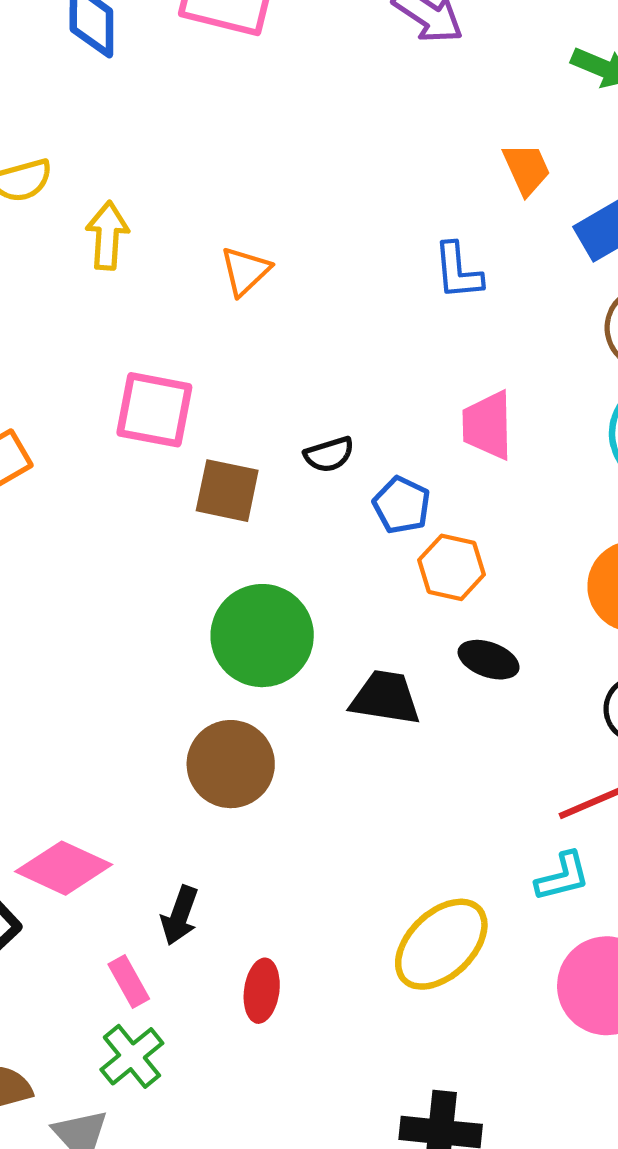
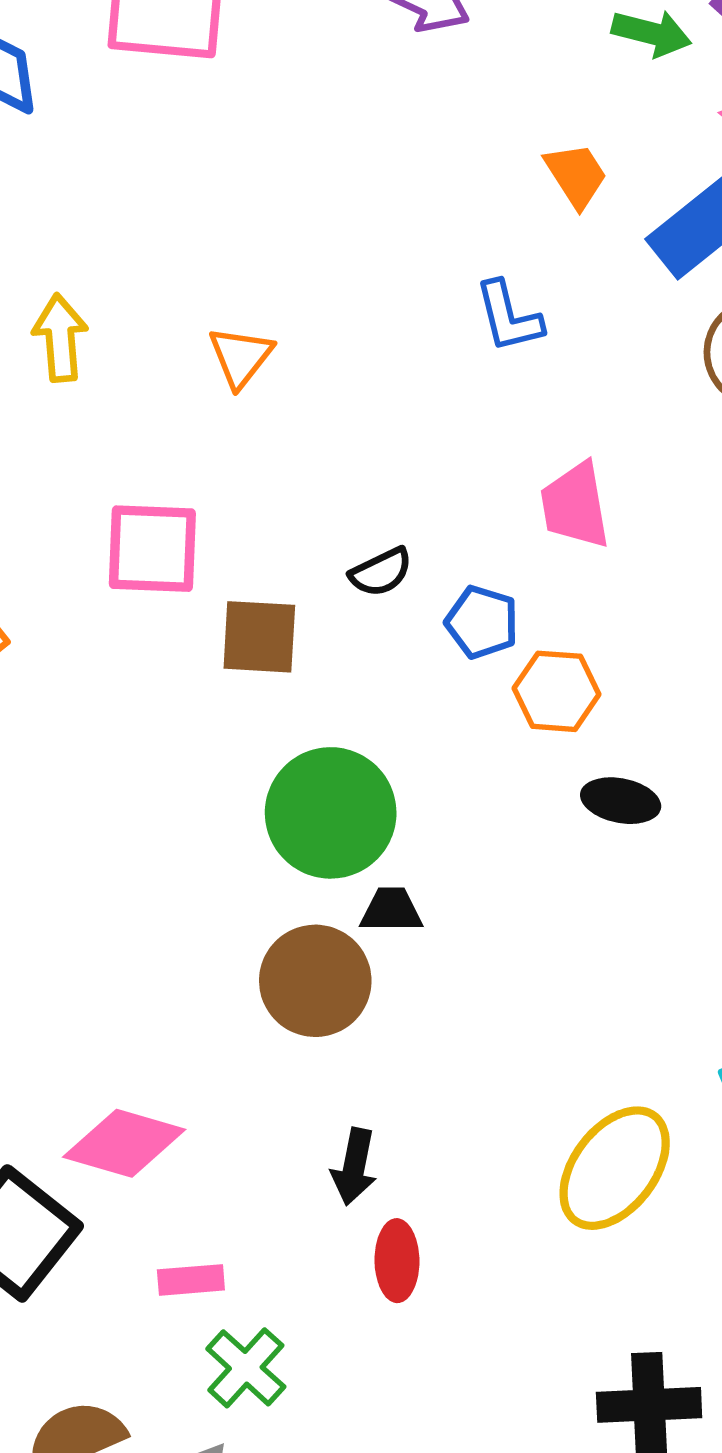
black trapezoid: (385, 698) -> (391, 910), moved, size x0.7
black arrow: (180, 915) -> (354, 1167), moved
pink rectangle: (129, 982) -> (191, 1280), moved, turned -57

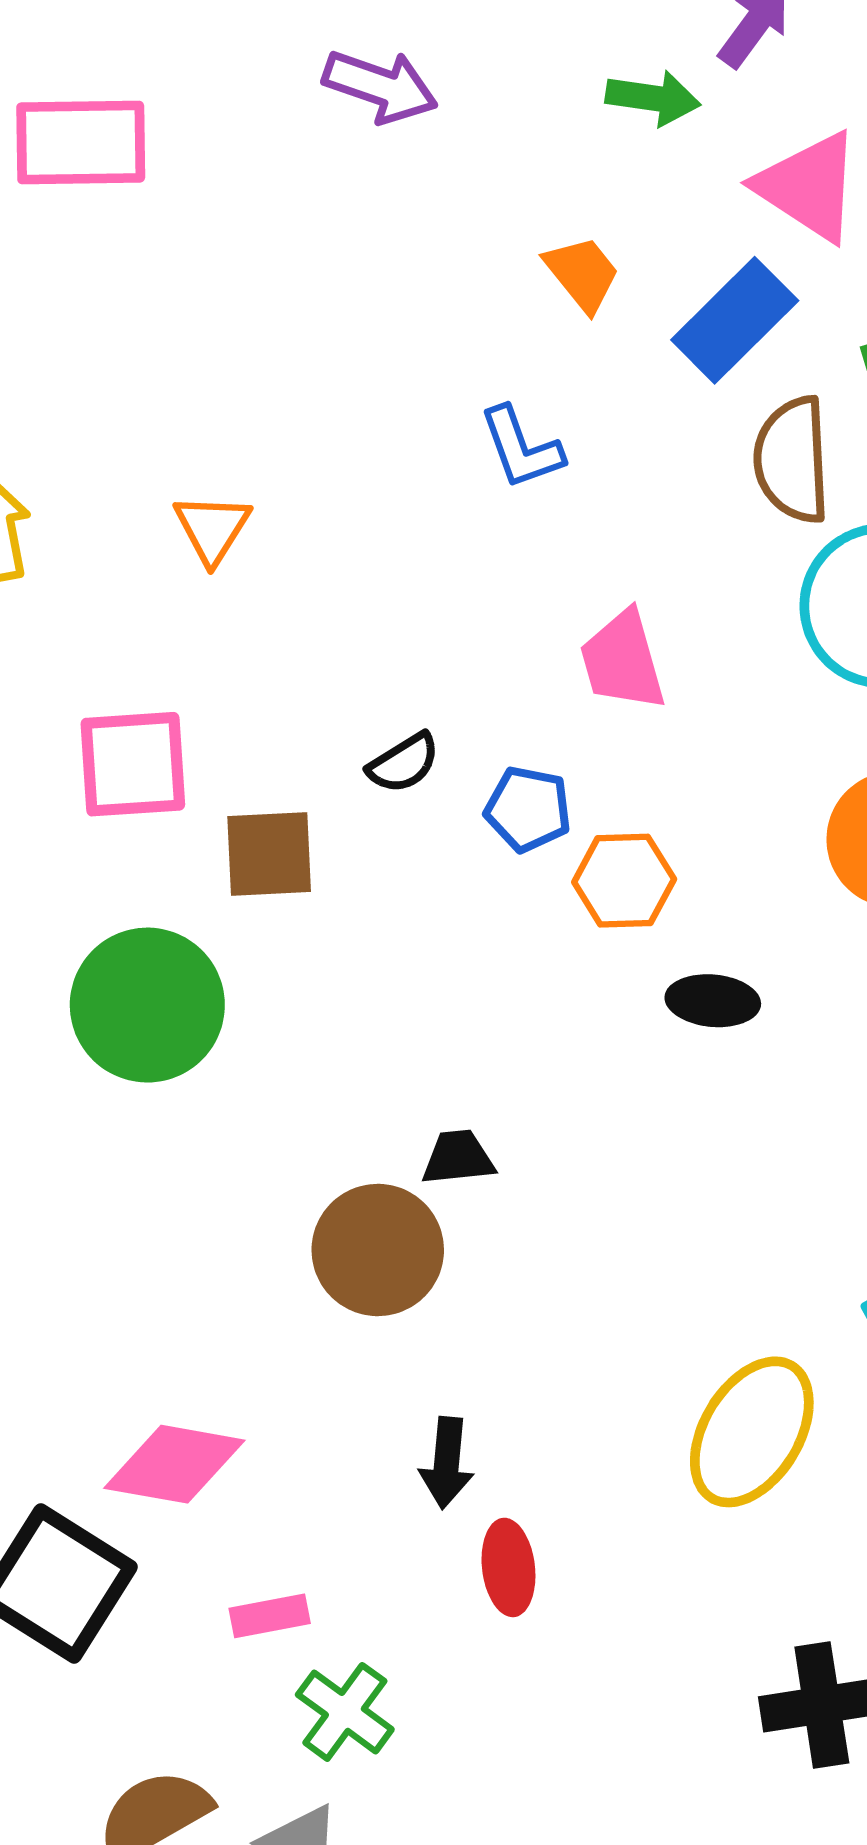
green circle: (331, 813) -> (147, 1005), moved

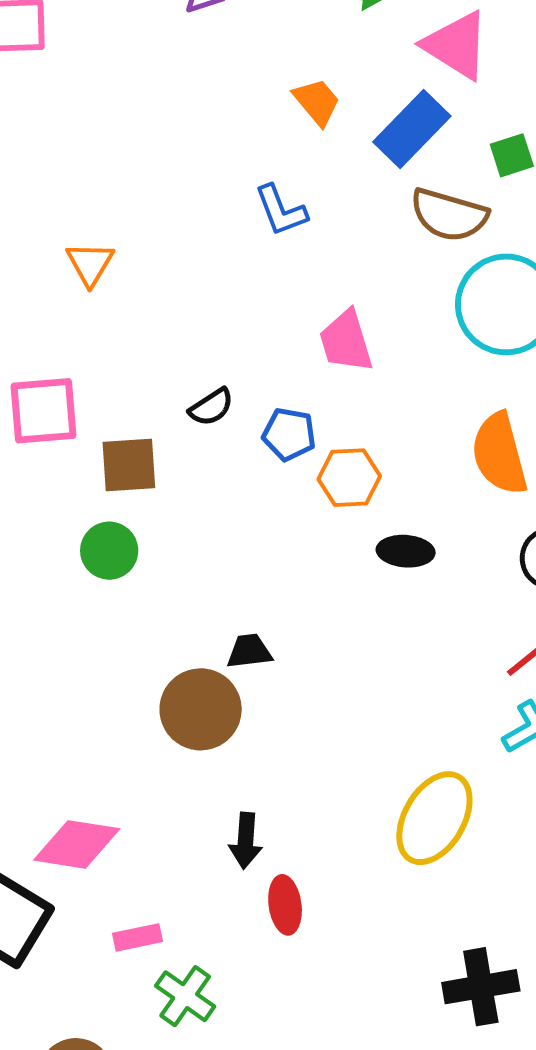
brown semicircle: (792, 460) -> (449, 215), turned -70
green circle: (147, 1005) -> (109, 551), moved, size x0.6

